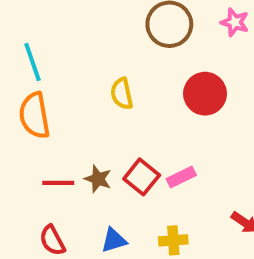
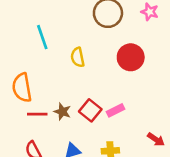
cyan line: (33, 62) -> (42, 37), moved
orange semicircle: (35, 115) -> (22, 88), moved

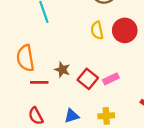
yellow semicircle: (78, 57) -> (97, 30), moved
brown star: (62, 112) -> (62, 70), moved

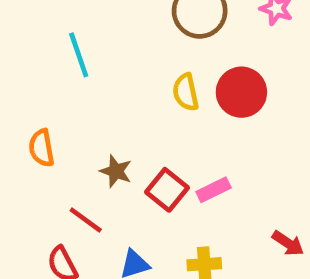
orange semicircle: (25, 58) -> (41, 148), size x0.7
red line: (39, 82) -> (86, 220), moved, turned 36

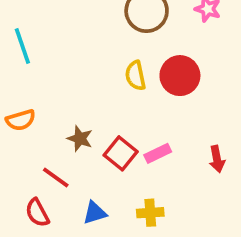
cyan line: (79, 55) -> (22, 46), moved
orange semicircle: (41, 148) -> (21, 120), turned -96
red arrow: (288, 243) -> (217, 159), moved, turned 45

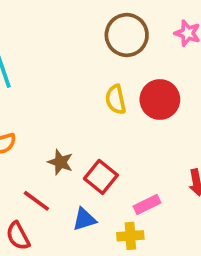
pink rectangle: (158, 153) -> (147, 205), moved
blue triangle: (95, 213) -> (84, 219), moved

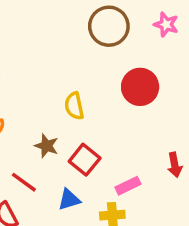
yellow semicircle: (116, 99) -> (74, 106), moved

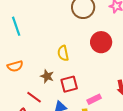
red square: (85, 160) -> (69, 84), turned 36

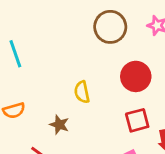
red square: (69, 84) -> (137, 120), moved

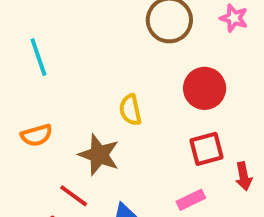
brown star: (59, 125) -> (99, 155), size x1.5

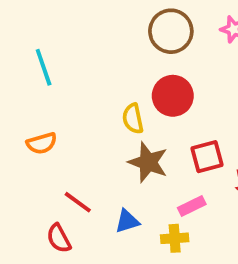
red circle: (205, 88) -> (173, 96), moved
brown star: (99, 155) -> (148, 162), moved

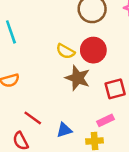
yellow semicircle: (133, 119) -> (65, 51), moved, turned -48
brown star: (148, 162) -> (78, 78), moved

